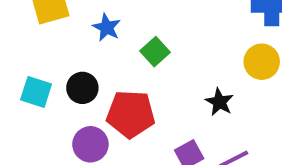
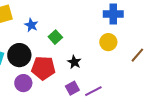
black circle: (82, 88) -> (19, 55), size x1.5
black star: (219, 102) -> (74, 62), moved

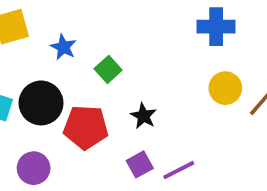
yellow circle: (108, 42) -> (225, 88), moved
purple circle: (23, 83) -> (34, 168), moved

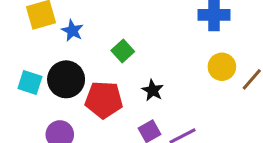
blue star: (63, 47) -> (72, 31), moved

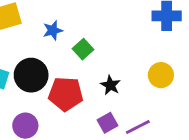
blue star: (72, 31) -> (53, 30), moved, turned 30
yellow circle: (222, 67) -> (161, 75), moved

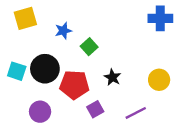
yellow circle: (161, 75) -> (159, 80), moved
purple square: (108, 123) -> (95, 109), moved

